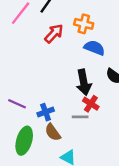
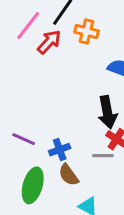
orange cross: (84, 24) -> (86, 32), moved
red arrow: (54, 33) -> (49, 42), moved

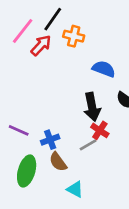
gray line: (103, 156) -> (88, 145), turned -30

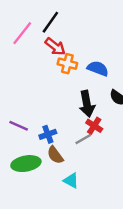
orange cross: (74, 36) -> (67, 64), moved
red arrow: (41, 45) -> (55, 47), moved, turned 85
green ellipse: (27, 171) -> (26, 164), turned 64

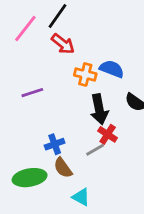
orange cross: (67, 64) -> (85, 74), moved
purple line: (19, 126) -> (32, 93), moved, turned -42

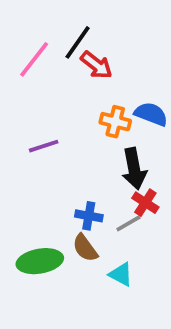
red arrow: (63, 44) -> (96, 65), moved
blue cross: (55, 144) -> (89, 216), moved, turned 30
cyan triangle: (81, 197) -> (121, 274), moved

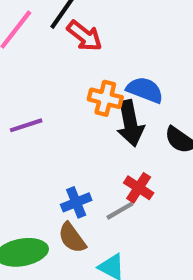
black arrow: (134, 169) -> (130, 123), moved
blue cross: (89, 216) -> (76, 202), turned -32

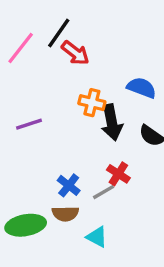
blue semicircle: (145, 90) -> (142, 88), moved
blue cross: (76, 202) -> (69, 185), turned -30
brown semicircle: (72, 238) -> (65, 214), turned -55

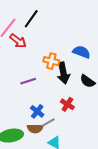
red arrow: (75, 53) -> (18, 41), moved
purple line: (29, 124) -> (28, 81), moved
gray line: (103, 192) -> (48, 122), moved

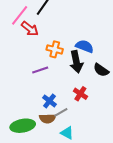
blue semicircle: (82, 52) -> (85, 46), moved
orange cross: (51, 61) -> (55, 49), moved

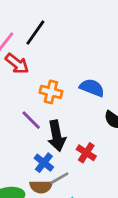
black arrow: (76, 62) -> (57, 136), moved
purple line: (40, 70) -> (31, 120), turned 63

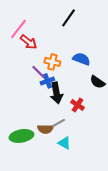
black line: (35, 33) -> (68, 18), moved
purple line: (31, 120) -> (38, 72), moved
blue cross: (44, 163) -> (47, 81), moved, turned 32

